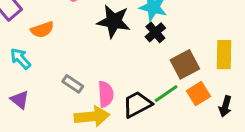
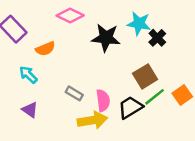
black cross: (155, 32) -> (157, 38), moved
brown square: (185, 64) -> (145, 76), moved

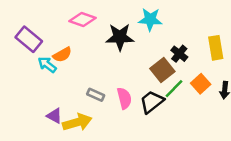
black cross: (157, 38) -> (179, 54), moved
cyan arrow: (28, 75) -> (47, 65), moved
yellow arrow: (92, 120) -> (77, 122), moved

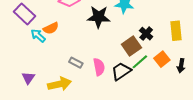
purple triangle: (54, 116) -> (28, 78), moved, turned 32

